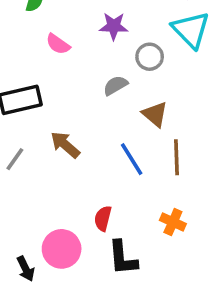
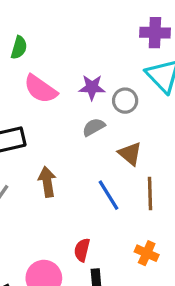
purple star: (114, 26) -> (92, 87), moved
pink semicircle: (58, 44) -> (41, 89), size x1.5
brown arrow: (65, 145) -> (47, 182), turned 40

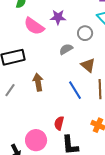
purple star: (92, 87) -> (58, 17), moved

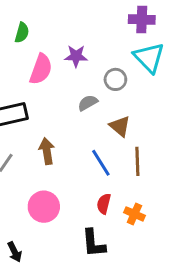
pink semicircle: (34, 26) -> (41, 69), turned -105
red semicircle: (59, 123) -> (104, 204), moved
pink circle: (36, 140) -> (44, 207), moved

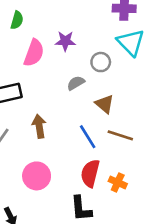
brown line: (137, 161) -> (120, 135), turned -70
red semicircle: (104, 204) -> (90, 173), size x1.5

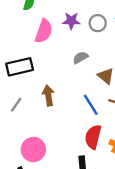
gray circle: (101, 62) -> (98, 23), moved
pink circle: (37, 176) -> (33, 149), moved

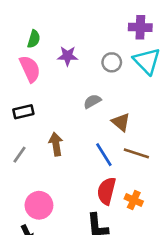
purple star: (71, 21) -> (68, 56), moved
pink semicircle: (44, 31) -> (30, 69), moved, turned -45
black rectangle: (20, 67) -> (23, 112), size x0.7

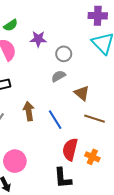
green semicircle: (34, 39) -> (11, 25), turned 40
gray circle: (112, 62) -> (64, 54), moved
blue line: (104, 155) -> (55, 120), moved

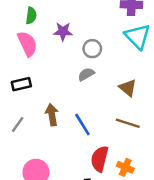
green semicircle: (11, 25) -> (31, 16), turned -48
brown triangle: (82, 93) -> (128, 88), moved

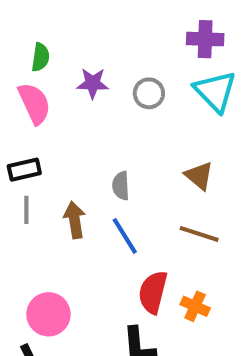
gray circle: (92, 49) -> (149, 93), moved
gray semicircle: (86, 74) -> (121, 186), moved, turned -63
gray line: (18, 124) -> (26, 210), moved, turned -35

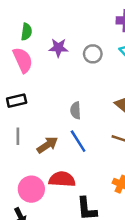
gray line: (26, 210) -> (18, 136), moved
brown arrow: (75, 220) -> (47, 145), moved, turned 65
red semicircle: (153, 292) -> (62, 179), moved, turned 80

